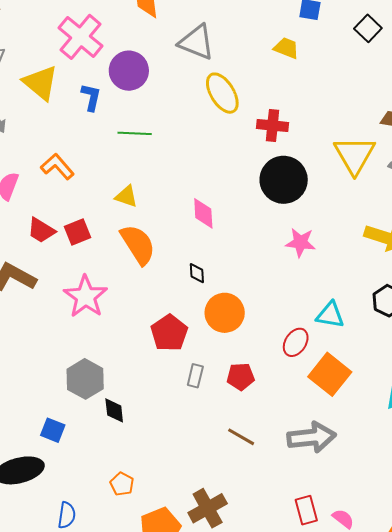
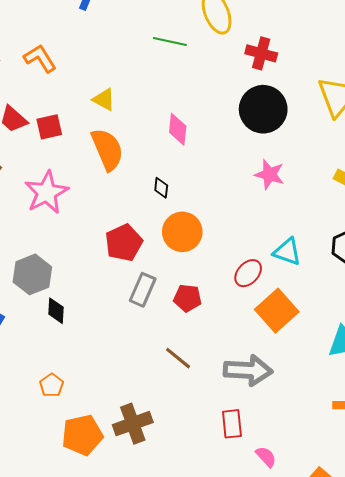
green line: (135, 133) -> (170, 42), moved
gray rectangle: (195, 376) -> (143, 290), size x1.4
red rectangle: (306, 510) -> (232, 424), moved

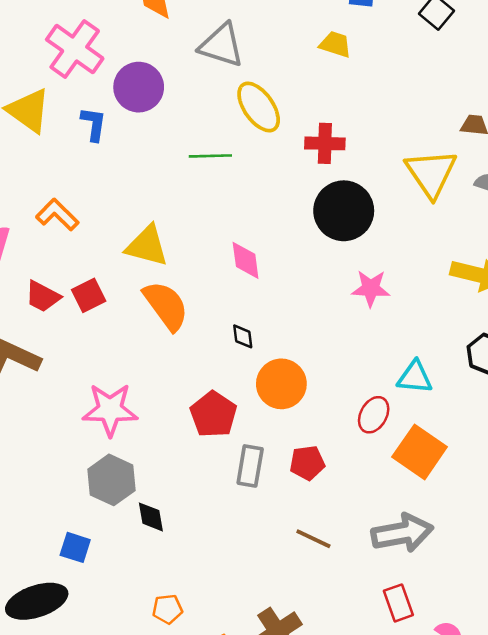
yellow triangle: (104, 100) -> (147, 246), size x1.5
pink star: (46, 193) -> (110, 410), moved, turned -30
orange pentagon: (52, 385) -> (167, 609), turned -30

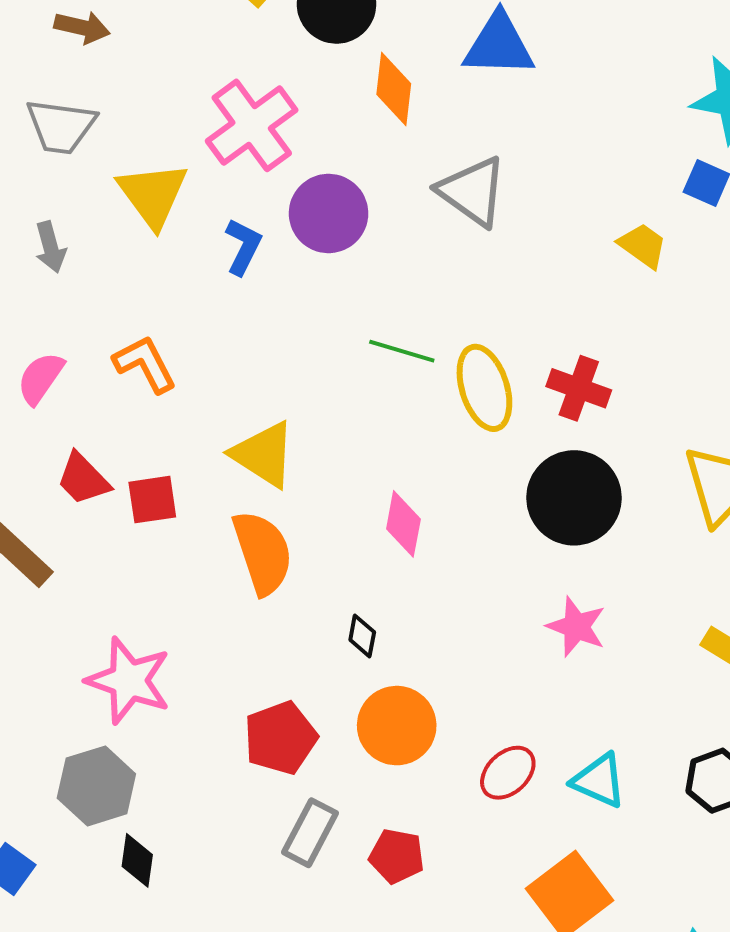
yellow ellipse: (259, 107) -> (484, 388), moved
red ellipse: (374, 415) -> (508, 773), moved

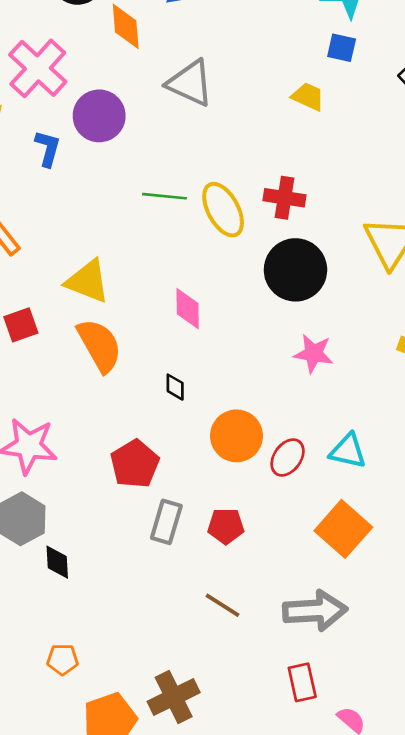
orange circle: (397, 726) -> (237, 436), moved

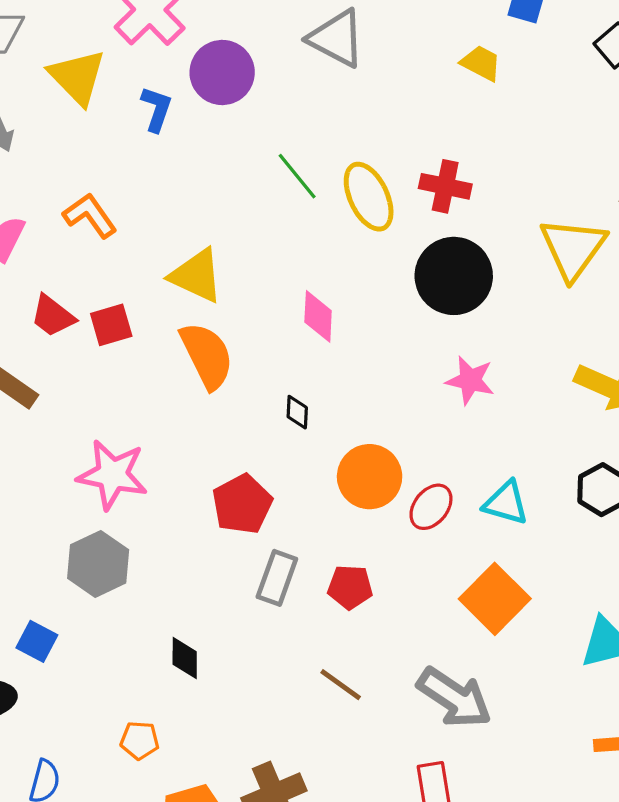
green line: (164, 196) -> (297, 176), turned 42
black diamond: (57, 562) -> (185, 658), moved
gray arrow: (315, 611) -> (454, 698), turned 34

